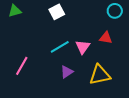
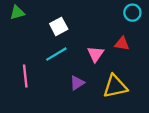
white square: (57, 12) -> (59, 26), moved
cyan line: (60, 47) -> (56, 54), moved
pink line: (22, 66) -> (25, 76), turned -36

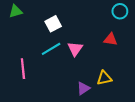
pink triangle: (96, 54) -> (75, 49), moved
purple triangle: (77, 83) -> (83, 88), moved
yellow triangle: (115, 86) -> (104, 78), size x0.7

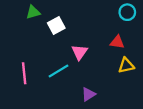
green triangle: (16, 11) -> (33, 12), moved
cyan line: (51, 49) -> (58, 71), moved
yellow triangle: (104, 78) -> (126, 65), moved

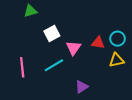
cyan circle: (127, 12) -> (118, 39), moved
white square: (56, 26) -> (52, 33), moved
red triangle: (117, 42) -> (98, 43), moved

